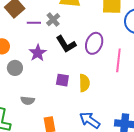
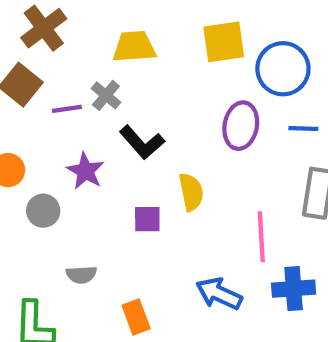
purple ellipse: (94, 43) -> (241, 126), moved
pink line: (118, 60) -> (261, 237), moved
yellow semicircle: (84, 83) -> (191, 192), moved

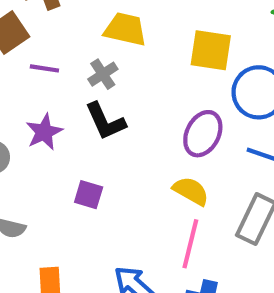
gray cross: (106, 95) -> (103, 74), moved
yellow semicircle: (191, 192) -> (191, 191), moved, turned -66

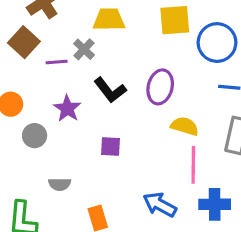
gray cross: (103, 74) -> (84, 49), moved
purple ellipse: (203, 134) -> (160, 87), moved

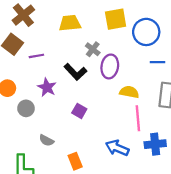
gray cross: (84, 49) -> (93, 49), moved
purple square: (111, 147) -> (79, 111), turned 32
gray semicircle: (60, 184) -> (46, 140), turned 32

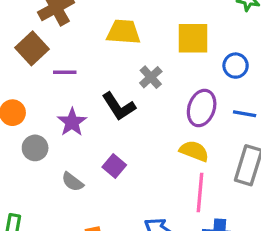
blue circle: (146, 32) -> (236, 66), size x0.6
purple ellipse: (110, 66) -> (202, 108), moved
gray semicircle: (46, 140) -> (73, 182), moved

